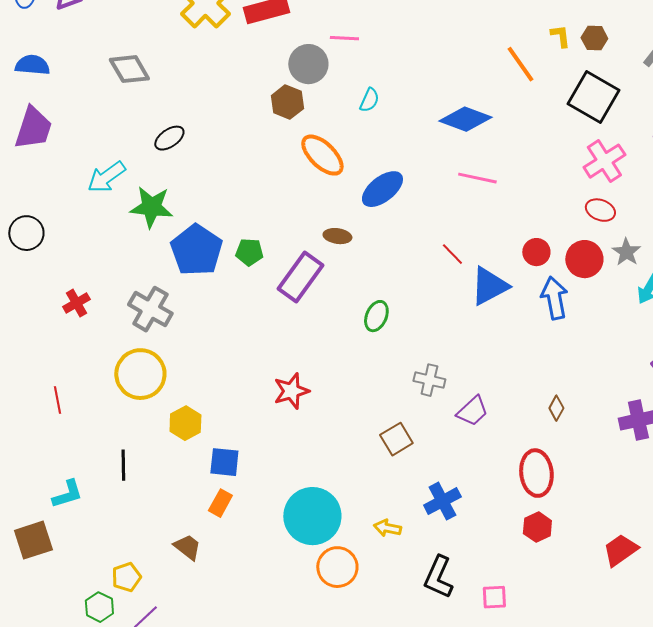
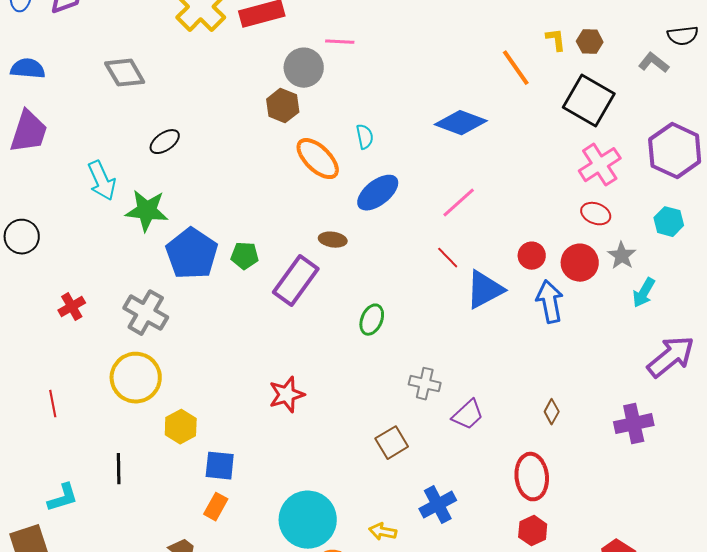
cyan semicircle: (369, 100) -> (365, 137), moved, turned -35
cyan arrow: (106, 177) -> (102, 181), turned -78
pink line: (477, 178) -> (459, 203), moved, turned -54

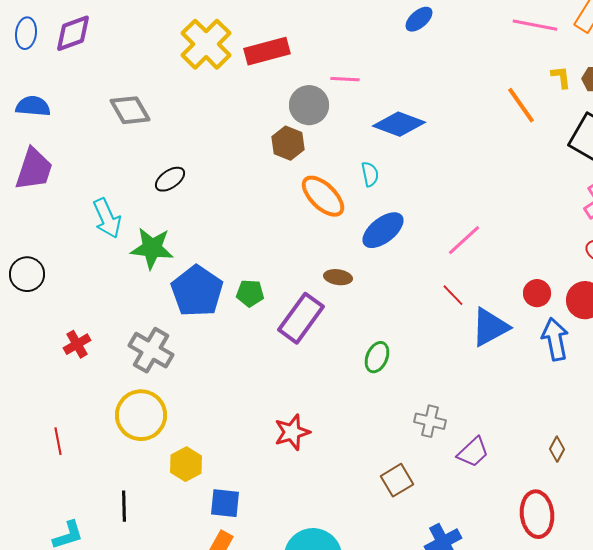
blue diamond: (461, 123) -> (399, 124), moved

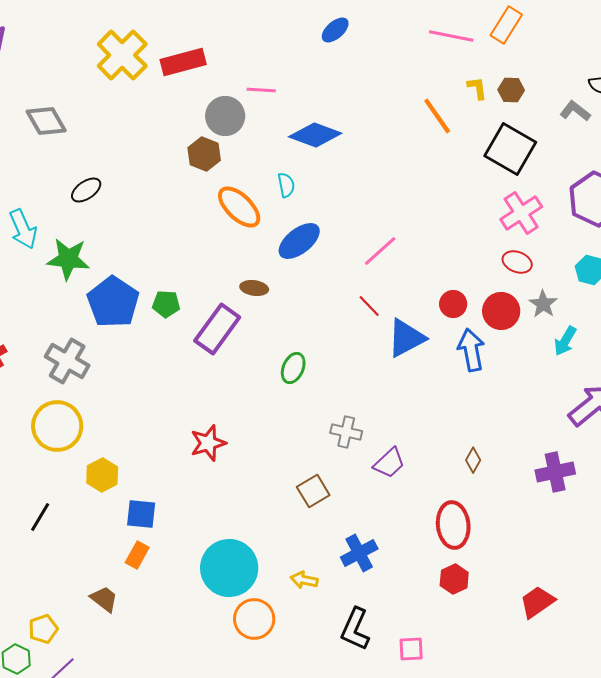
black line: (124, 506) -> (40, 517), turned 32

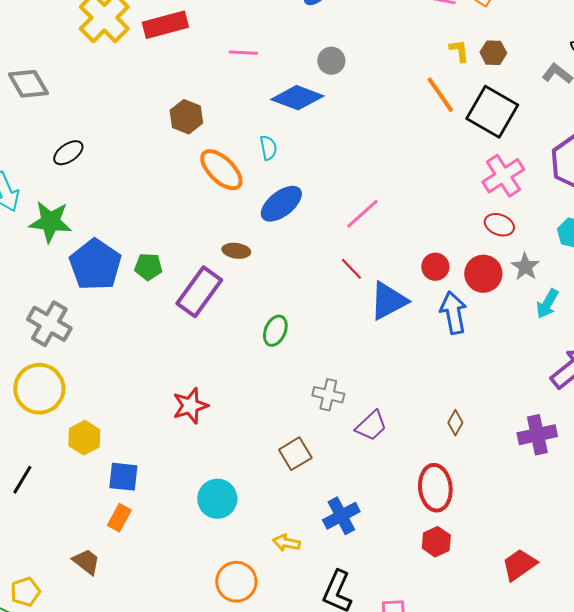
gray circle: (225, 116) -> (331, 61), moved, size x0.7
orange line: (437, 116) -> (440, 95), moved
cyan circle: (229, 568) -> (217, 499), moved, size x0.7

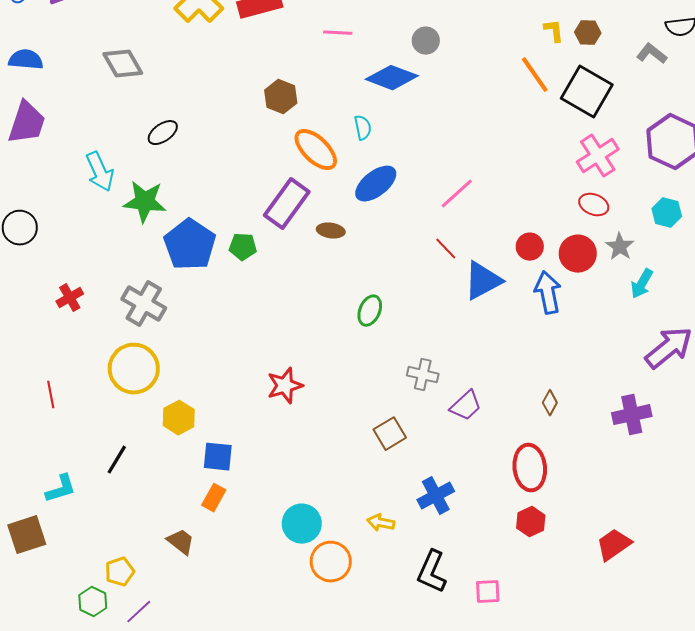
purple rectangle: (199, 292) -> (287, 204), moved
cyan circle: (217, 499) -> (302, 524), moved

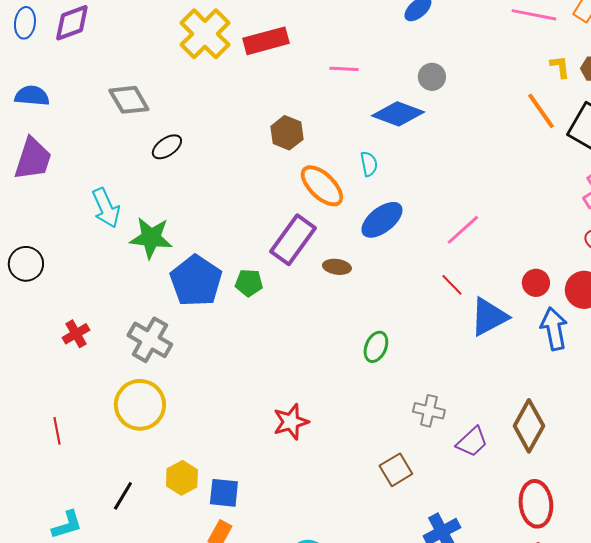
black ellipse: (163, 133) -> (167, 147), moved
brown diamond: (550, 403) -> (529, 426), moved, size x2.0
yellow hexagon: (179, 418) -> (182, 478), moved

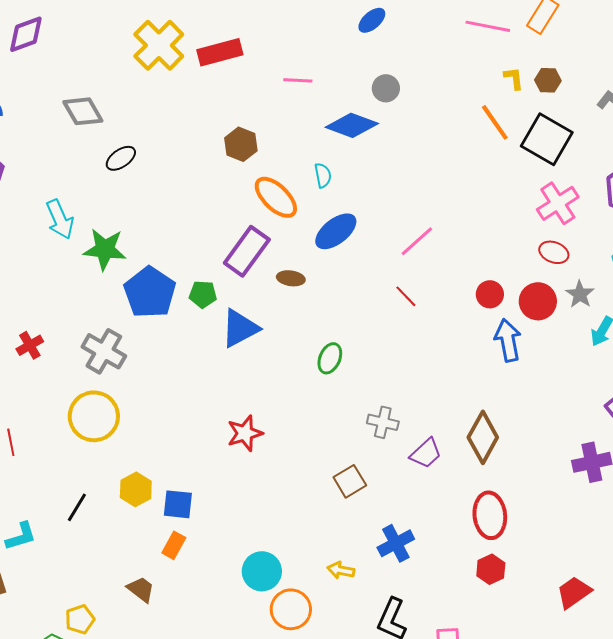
blue triangle: (489, 317) -> (240, 328), moved

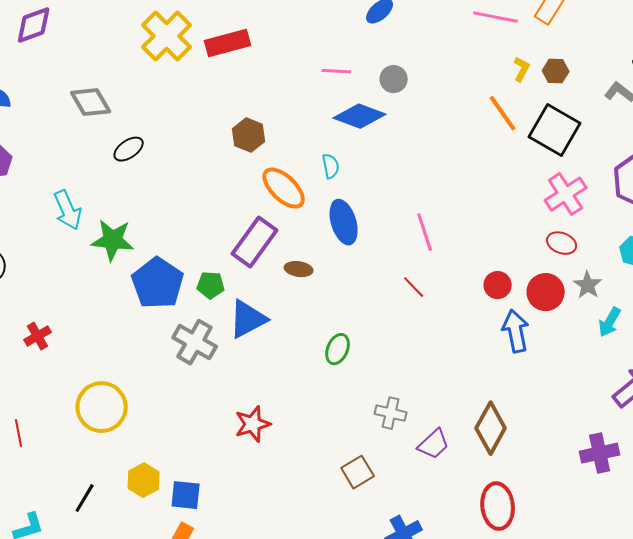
yellow L-shape: (514, 78) -> (522, 69), turned 35
pink line: (298, 80) -> (337, 71), moved
blue ellipse: (336, 231) -> (344, 222), turned -69
pink line: (417, 241) -> (425, 232), turned -66
gray cross: (104, 351) -> (195, 342), moved

